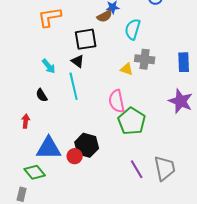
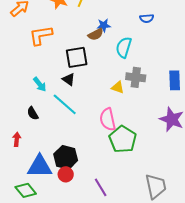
cyan line: (74, 86) -> (65, 104), turned -36
black hexagon: (87, 145) -> (66, 157), moved
purple line: (137, 169) -> (101, 187), moved

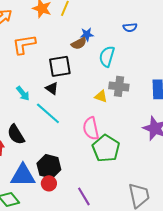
black semicircle: (33, 113) -> (16, 134), moved, size x1.5

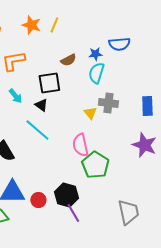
blue semicircle: (130, 27) -> (119, 44), size x1.5
blue star: (87, 34) -> (95, 54), moved
cyan arrow: (23, 93) -> (15, 96), moved
yellow triangle: (101, 96) -> (90, 113), turned 32
black hexagon: (49, 166) -> (66, 195), moved

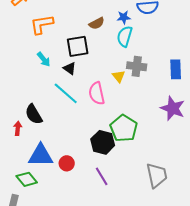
pink semicircle: (80, 145) -> (97, 93), moved
black hexagon: (66, 195) -> (103, 142), moved

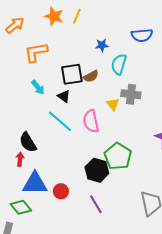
blue star: (124, 17) -> (102, 45), moved
brown semicircle: (97, 23) -> (91, 76), moved
red arrow: (18, 128) -> (20, 159), moved

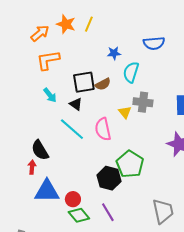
orange arrow: (15, 25) -> (40, 33), moved
green diamond: (21, 207) -> (79, 215), moved

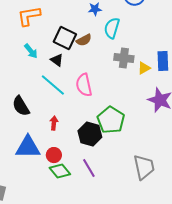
black square: (84, 82) -> (65, 38), turned 35
yellow triangle: (125, 112) -> (144, 68), moved, turned 40
red arrow: (32, 167) -> (54, 123), moved

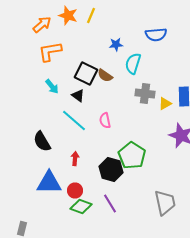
brown semicircle: (84, 40) -> (105, 76), turned 63
pink semicircle: (84, 85) -> (105, 120), size x0.7
green diamond: (60, 171) -> (81, 206), turned -30

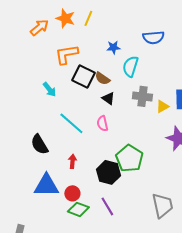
orange L-shape: (50, 52) -> (66, 54), moved
black triangle: (78, 96) -> (108, 98), moved

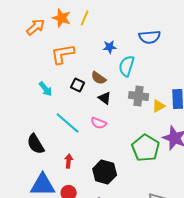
black square: (83, 76) -> (78, 85), moved, size x0.6
pink semicircle: (102, 123) -> (99, 123), turned -56
green pentagon: (129, 158) -> (146, 148), moved

